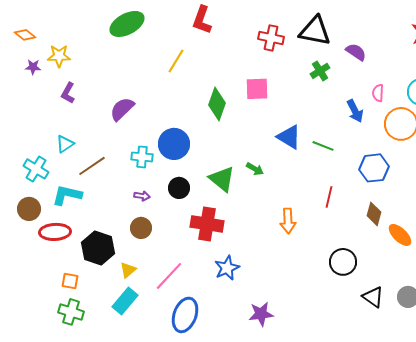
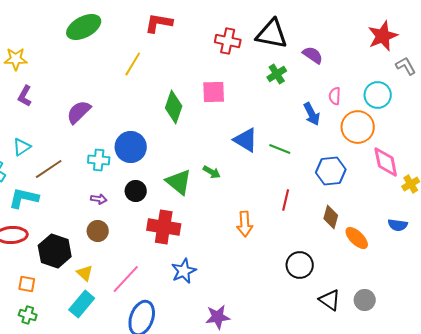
red L-shape: (202, 20) -> (159, 23), turned 80
yellow triangle: (128, 270) -> (85, 273), turned -36
green cross: (71, 312) -> (28, 315), size x0.7

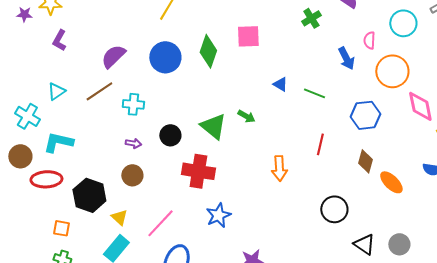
cyan circle: (378, 95) -> (403, 23), moved
blue triangle: (246, 140) -> (280, 84), size x0.6
blue circle: (131, 147) -> (165, 57), moved
brown line: (49, 169) -> (99, 91), moved

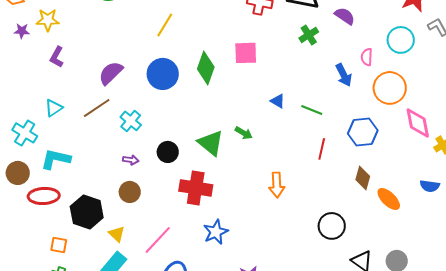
cyan cross: (133, 104) -> (131, 121), turned 35
red line: (320, 144) -> (322, 149), moved

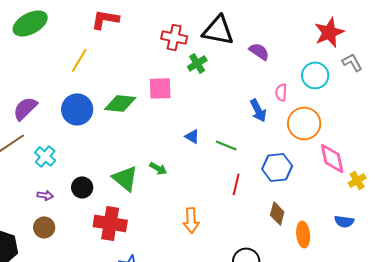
green cross: (309, 35) -> (197, 63), moved
green diamond: (206, 68) -> (120, 103), turned 76
orange ellipse: (389, 199) -> (303, 234), turned 40

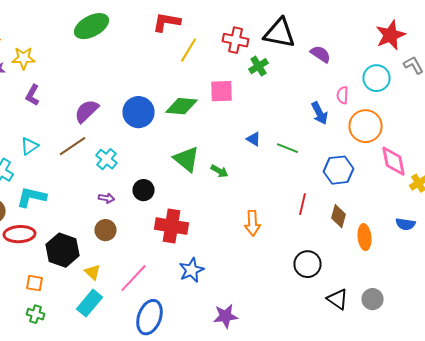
yellow line: (79, 60) -> (188, 50), moved
green triangle: (125, 178) -> (186, 159), moved
red line: (236, 184) -> (302, 204), moved

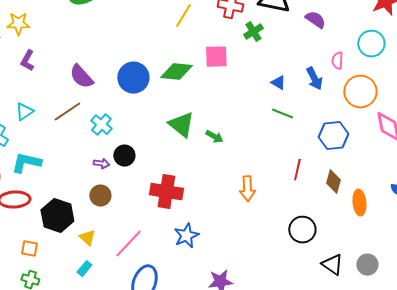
purple semicircle: (86, 111) -> (81, 77), turned -88
blue triangle: (254, 139) -> (278, 83), moved
black circle: (144, 190) -> (124, 156), moved
cyan rectangle: (90, 303) -> (84, 269), size x0.6

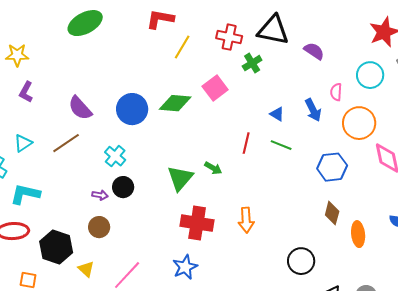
pink square: (216, 57) -> (215, 88), turned -35
cyan cross: (101, 125) -> (115, 156), moved
green triangle: (181, 125) -> (180, 178), moved, turned 32
red line: (297, 170) -> (246, 143), moved
red cross: (166, 192) -> (197, 223), moved

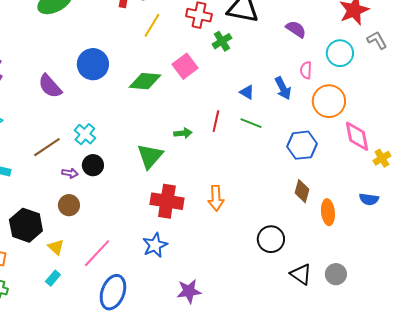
purple semicircle: (314, 51) -> (296, 29), moved
blue circle: (132, 109) -> (93, 64), moved
brown line: (66, 143) -> (47, 147), moved
green arrow: (213, 168) -> (183, 133), moved, turned -36

